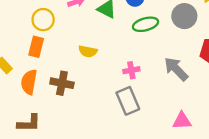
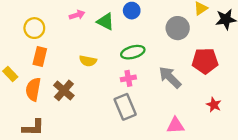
yellow circle: (43, 20) -> (34, 28), moved
green ellipse: (146, 24) -> (133, 52), moved
brown cross: (62, 83) -> (64, 90), turned 30

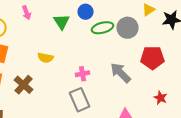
pink arrow: (77, 15) -> (26, 13), moved, turned 88
green triangle: (105, 22) -> (62, 22), turned 30
green ellipse: (133, 52) -> (102, 28), moved

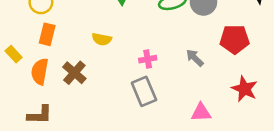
gray arrow: (120, 73) -> (195, 58), size x0.7
red star: (160, 98) -> (244, 89), size x1.5

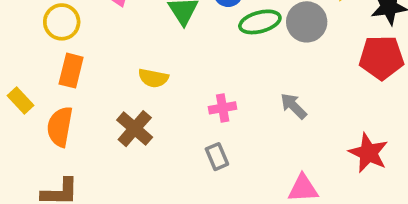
red pentagon: (235, 39) -> (381, 57), moved
brown cross: (74, 73) -> (135, 129), moved
gray rectangle: (144, 91) -> (217, 157), size x0.6

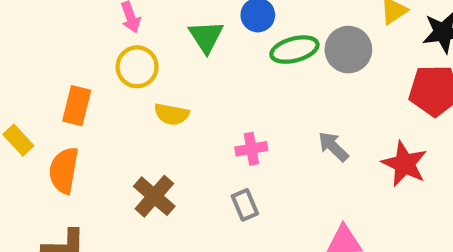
yellow circle: (62, 22) -> (137, 67), moved
brown cross: (135, 129) -> (154, 196), moved
red star: (368, 153) -> (404, 164), moved

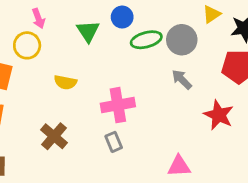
yellow circle: (137, 67) -> (27, 45), moved
gray arrow: (333, 147) -> (182, 79), moved
pink cross: (251, 149) -> (118, 105), size x1.6

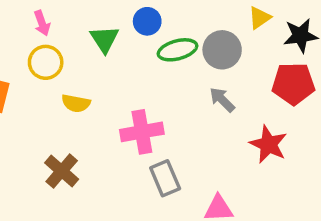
yellow circle: (27, 45) -> (46, 62), moved
gray rectangle: (114, 142) -> (165, 178), moved, size x1.4

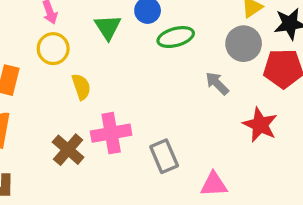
gray circle: (222, 50) -> (244, 44), moved
yellow semicircle: (76, 103) -> (81, 87), turned -120
pink cross: (142, 132) -> (111, 133), moved

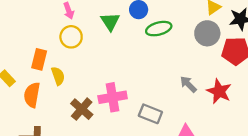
gray arrow: (217, 83) -> (188, 84), moved
yellow semicircle: (81, 87) -> (58, 76), moved
gray rectangle: (164, 156) -> (150, 114), turned -45

